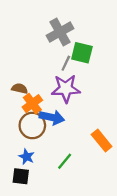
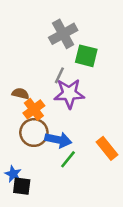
gray line: (66, 63) -> (59, 75), moved
blue arrow: (52, 117) -> (58, 140), moved
blue star: (27, 157) -> (13, 174), moved
green line: (65, 161) -> (68, 159), moved

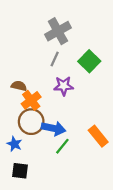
green square: (86, 56) -> (89, 61), moved, turned 30
gray line: (59, 75) -> (55, 59), moved
purple star: (69, 94) -> (64, 86), size x0.7
blue star: (13, 174) -> (14, 144), moved

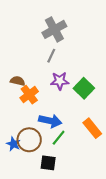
green square: (89, 61) -> (84, 88), moved
brown circle: (31, 122) -> (29, 140), moved
blue star: (14, 144) -> (13, 144), moved
black square: (20, 171) -> (48, 163), moved

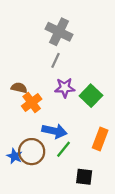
gray cross: (54, 29) -> (59, 32), turned -35
orange rectangle: (92, 128) -> (100, 139), turned 60
black square: (48, 163) -> (84, 177), moved

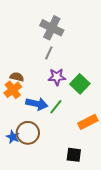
orange cross: (32, 103) -> (13, 90), moved
blue arrow: (54, 131) -> (37, 104), moved
orange rectangle: (100, 139) -> (88, 122), turned 42
green line: (64, 149) -> (56, 107), moved

